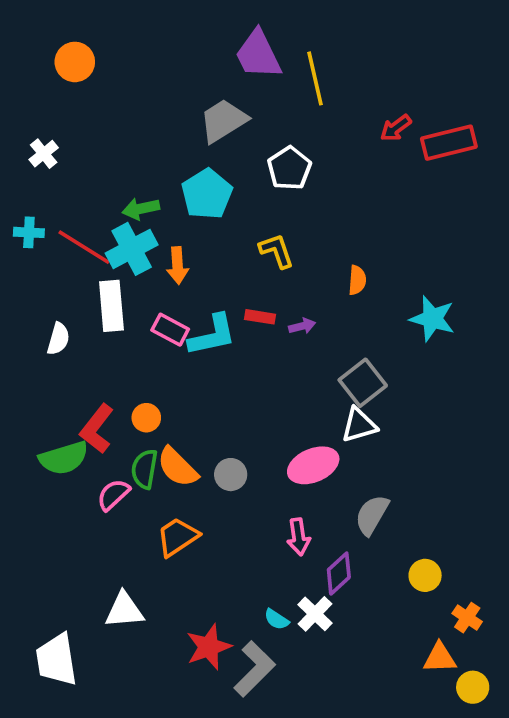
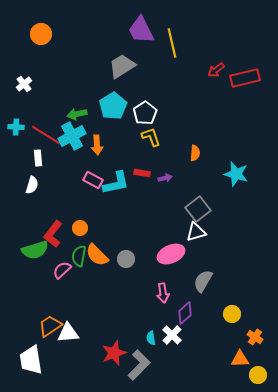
white pentagon: (289, 168) -> (145, 113), moved
white rectangle: (111, 306) -> (38, 158), moved, size x0.6
orange trapezoid: (177, 537) -> (50, 326), moved
cyan semicircle: (277, 619) -> (151, 338), turned 48

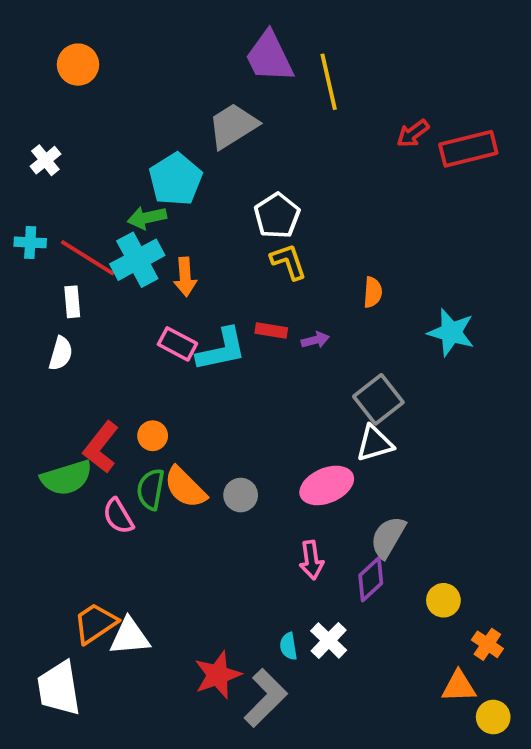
cyan pentagon: (113, 106) -> (176, 179), moved
pink semicircle: (62, 270) -> (118, 516), turned -78
purple diamond: (185, 313) -> (371, 579), moved

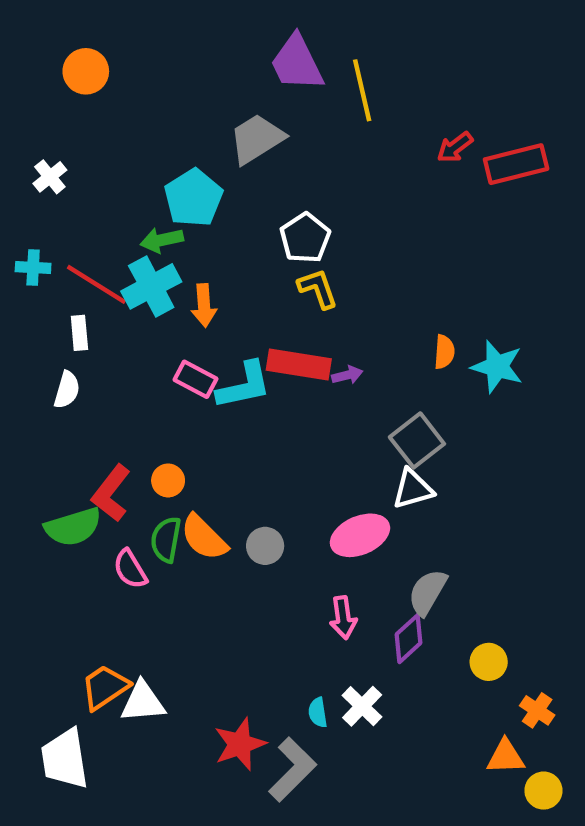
orange semicircle: (373, 292) -> (444, 352), moved
red rectangle: (271, 330) -> (299, 364), size x1.8

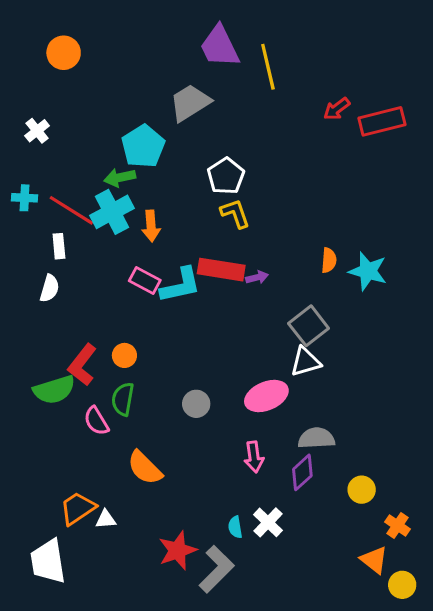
orange semicircle: (204, 537) -> (145, 468), moved
gray semicircle: (427, 592) -> (316, 438), turned 57
white triangle: (143, 702) -> (106, 519), size x0.6
orange triangle: (506, 757) -> (374, 560), turned 40

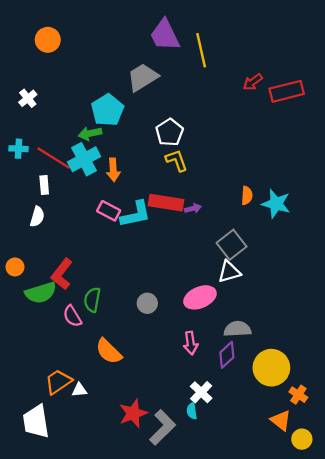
orange circle: (124, 355) -> (15, 267), moved
yellow circle: (362, 490) -> (271, 368), size x1.8
cyan semicircle: (235, 527) -> (192, 411), moved

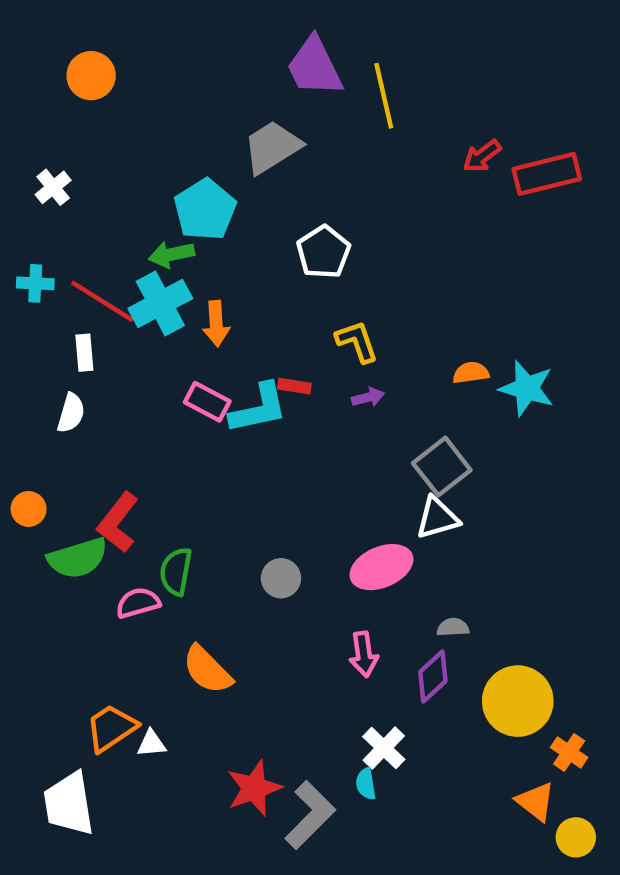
yellow L-shape: (177, 160) -> (357, 341), moved
orange semicircle: (247, 196) -> (471, 373), turned -102
red rectangle: (166, 203) -> (294, 386), moved, size x0.5
pink semicircle: (72, 316) -> (138, 603), turned 105
gray semicircle: (237, 329) -> (453, 627), size x0.6

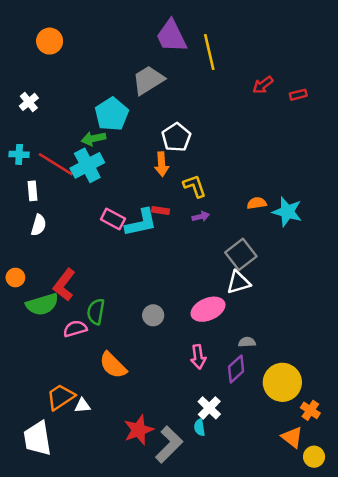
red rectangle: (547, 174) -> (298, 95), size x0.5
orange arrow: (216, 324) -> (162, 164), moved
white rectangle: (84, 353) -> (32, 191), moved

